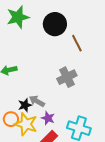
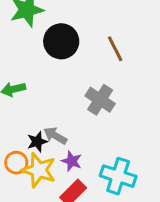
black circle: (55, 24) -> (61, 41), moved
gray cross: (67, 77) -> (100, 100), turned -30

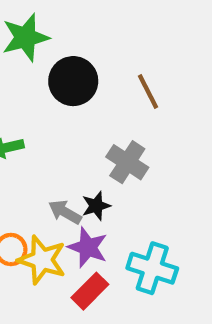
black star: (37, 142) -> (96, 206), moved
purple star: (72, 161) -> (88, 247), size x1.4

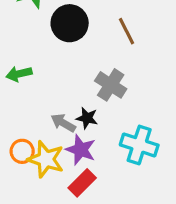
black star: (96, 206) -> (87, 118), turned 30
cyan cross: (152, 268) -> (139, 145), moved

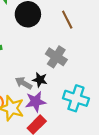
purple star: (81, 150) -> (36, 102), turned -30

